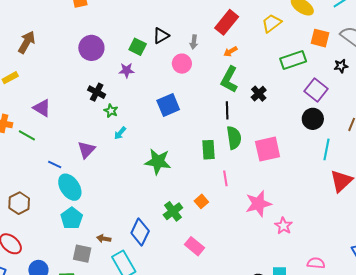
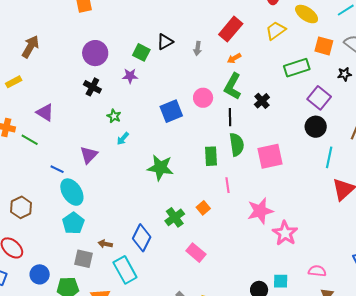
pink circle: (182, 64) -> (203, 98), moved
black cross: (97, 92) -> (92, 87), moved
pink star: (283, 226) -> (285, 233), size x1.4

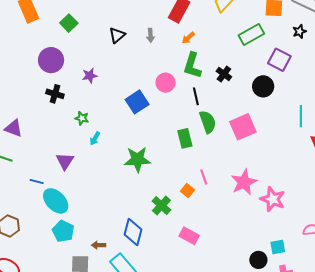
green square: (141, 52) -> (69, 23), moved, turned 30
black circle: (316, 127) -> (263, 86), moved
pink line: (227, 185) -> (204, 177), moved

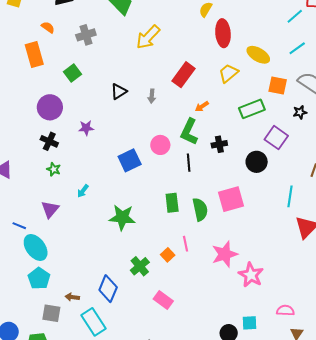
orange arrow: (188, 38) -> (202, 106), moved
black cross: (224, 74) -> (219, 144), turned 35
green star: (82, 118) -> (54, 169), moved
green semicircle: (208, 122) -> (200, 209), moved

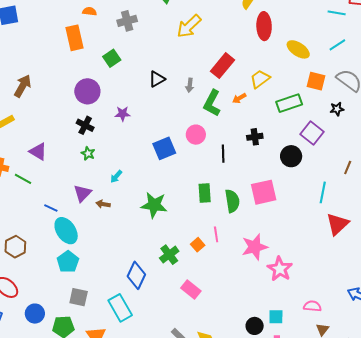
cyan line: (295, 16) -> (337, 13), turned 48
orange semicircle: (48, 27) -> (89, 11), turned -32
yellow trapezoid: (228, 73) -> (260, 79), moved
green L-shape: (189, 132) -> (212, 103), moved
brown arrow: (72, 297) -> (103, 204), moved

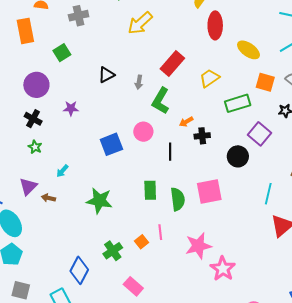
orange arrow: (239, 98) -> (186, 122), moved

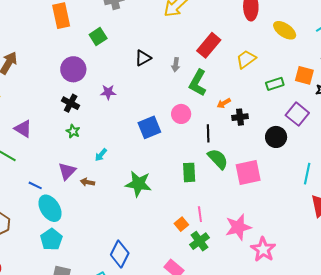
orange square: (265, 82) -> (304, 75), moved
green rectangle: (238, 103) -> (275, 84), size x0.7
green semicircle: (178, 199) -> (218, 159), moved, turned -35
green cross: (113, 251) -> (199, 241), moved

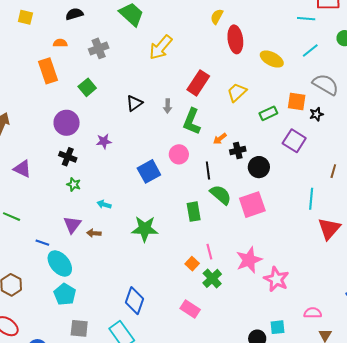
purple triangle: (23, 129) -> (22, 169), moved
black circle: (276, 137) -> (259, 167), moved
cyan arrow: (101, 155) -> (104, 204), turned 72

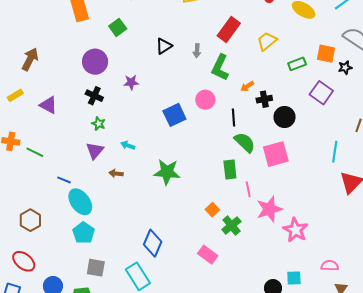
green rectangle: (194, 212) -> (230, 169), moved
purple triangle: (72, 225) -> (95, 151), moved
pink line: (209, 252) -> (248, 189), moved

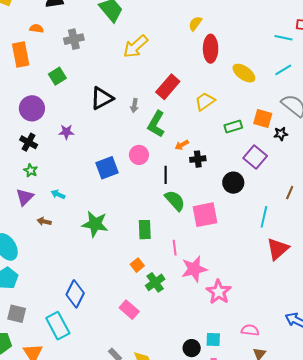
black triangle: (164, 46) -> (102, 98), size x1.4
black circle: (285, 117) -> (233, 183), moved
green rectangle: (230, 169) -> (145, 230), moved

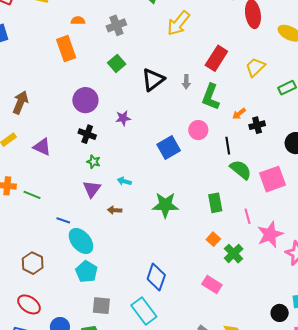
green square: (57, 76) -> (117, 63), moved

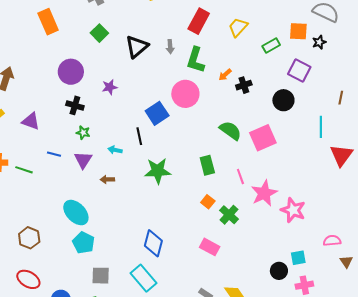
pink circle: (198, 130) -> (185, 94), size x1.4
black line: (228, 146) -> (139, 136), moved
blue line: (63, 220) -> (54, 154), moved

